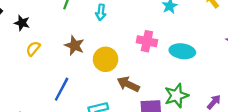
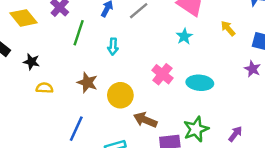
pink cross: (147, 41) -> (162, 74), turned 30
yellow semicircle: (33, 49) -> (44, 88), turned 56

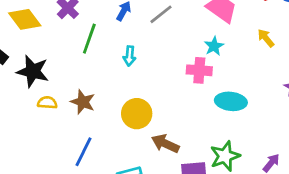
black star: (31, 62) -> (33, 71), size x1.6
pink cross: (162, 74) -> (199, 70), moved, turned -36
brown star: (87, 82) -> (83, 102), moved

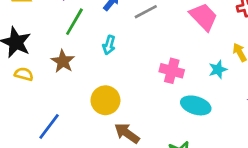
cyan star: (214, 46) -> (218, 69), moved
brown star: (83, 102) -> (63, 61), moved

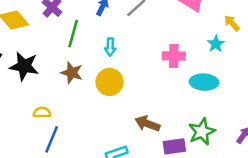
yellow semicircle: (24, 74) -> (42, 112), moved
yellow circle: (105, 100) -> (110, 82), moved
blue line: (49, 126) -> (52, 139), moved

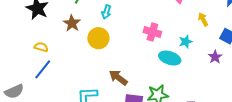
cyan star: (216, 44) -> (186, 42), moved

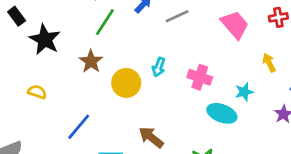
cyan arrow: (106, 12) -> (159, 67), moved
yellow semicircle: (41, 47) -> (37, 92), moved
blue line: (43, 69) -> (79, 127), moved

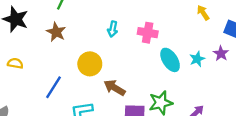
yellow circle: (126, 83) -> (90, 64), moved
cyan star: (244, 92) -> (197, 59), moved
cyan ellipse: (222, 113) -> (170, 60), turned 45

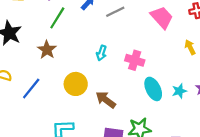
blue line: (54, 87) -> (31, 88), moved
brown arrow: (115, 88) -> (106, 100), moved

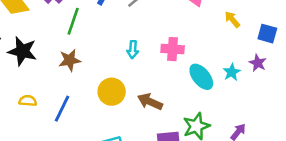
brown star: (47, 50) -> (70, 60), turned -30

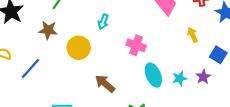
cyan arrow: (133, 49) -> (103, 22), moved
yellow circle: (112, 92) -> (79, 48), moved

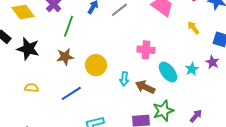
cyan arrow: (103, 22) -> (124, 79), moved
blue line: (30, 69) -> (71, 93), moved, turned 30
brown arrow: (105, 84) -> (145, 87), moved

